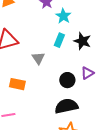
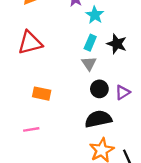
gray triangle: (38, 58) -> (89, 63), moved
purple triangle: (87, 73) -> (123, 92), moved

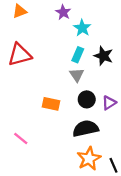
orange rectangle: (42, 94) -> (51, 104), moved
pink line: (31, 129) -> (21, 139), turned 48

